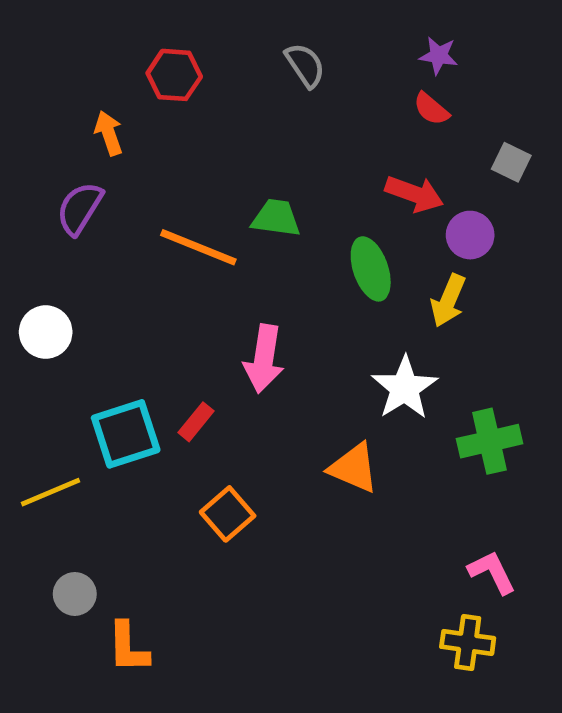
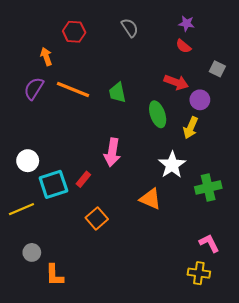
green trapezoid: (276, 218) -> (117, 93), turned -110
orange line: (198, 247) -> (73, 90), moved
white circle: (46, 332) -> (28, 161), moved

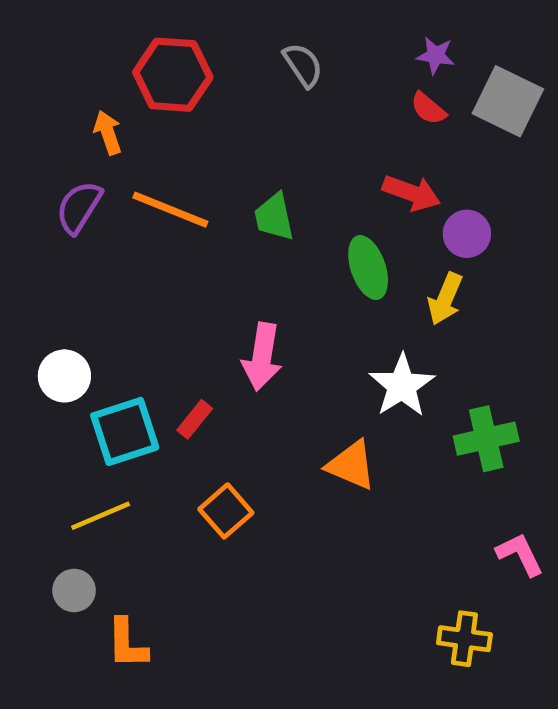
red hexagon: (74, 32) -> (173, 75), size x1.4
gray square: (217, 69) -> (508, 101), moved, size x1.8
yellow line: (21, 209) -> (101, 516), moved
pink L-shape: (209, 243) -> (520, 554), moved

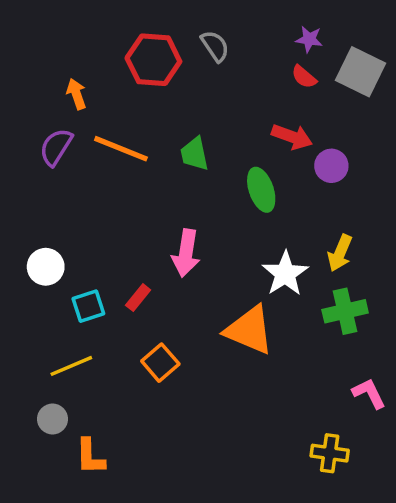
red hexagon: (173, 75) -> (153, 60), moved
yellow arrow: (445, 299) -> (340, 253), moved
cyan square: (125, 431) -> (88, 306), size x0.7
orange triangle: (351, 465) -> (249, 330), size x1.4

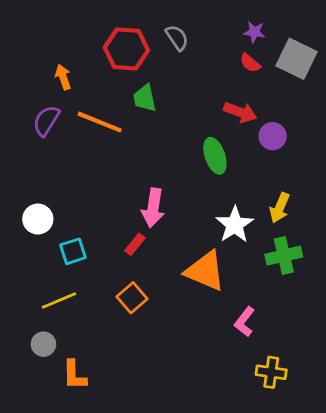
green trapezoid: (195, 154) -> (145, 98), moved
red rectangle: (138, 298) -> (135, 244), moved
pink L-shape: (369, 393) -> (244, 322), moved, turned -116

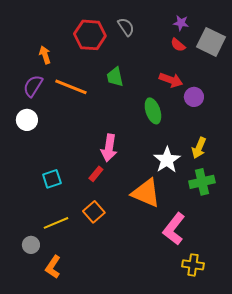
green trapezoid: (145, 98) -> (115, 77), moved
white circle: (38, 219) -> (27, 120), moved
yellow line: (59, 301) -> (56, 223), moved
pink L-shape: (244, 322) -> (174, 229), size x1.5
orange L-shape: (74, 375) -> (53, 267), turned 35

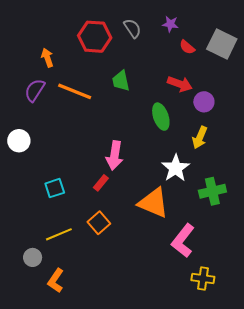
purple star: (181, 23) -> (170, 24), moved
white circle: (27, 120) -> (19, 141), moved
yellow arrow: (199, 148) -> (200, 138), moved

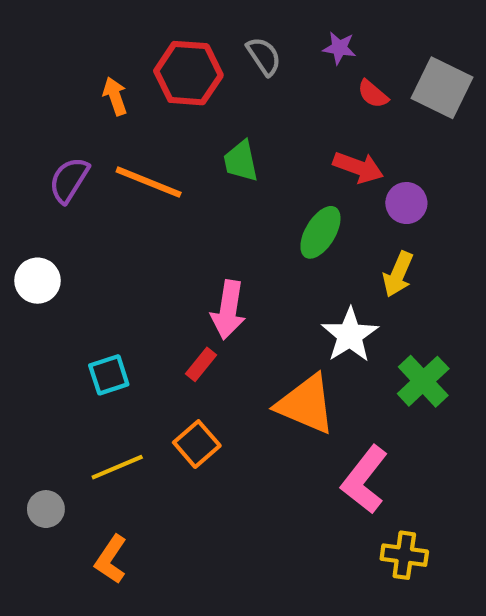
orange arrow: (47, 58) -> (115, 96), moved
green ellipse: (161, 117) -> (320, 232), turned 50
green cross: (212, 191) -> (423, 381), turned -30
gray circle: (33, 257) -> (46, 509), moved

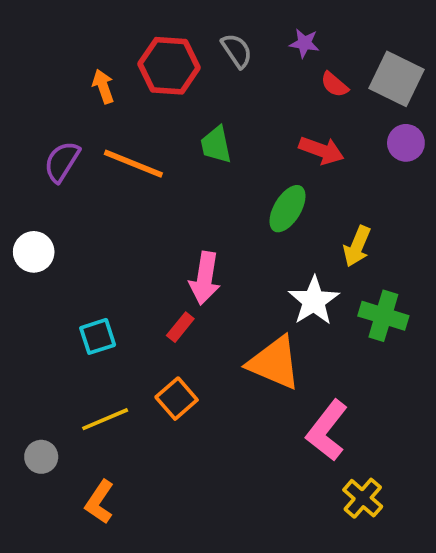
purple circle: (406, 203) -> (406, 143), moved
green cross: (423, 381) -> (383, 316), moved, turned -30
yellow cross: (404, 555) -> (363, 498), turned 33

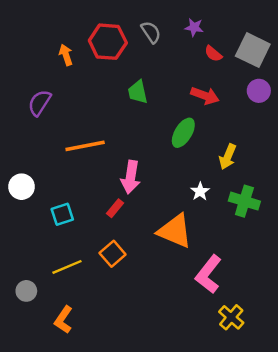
orange line: (133, 164) -> (85, 146), moved, turned -33
white circle: (34, 252) -> (22, 187), moved
white star: (314, 301) -> (200, 191), size x0.6

